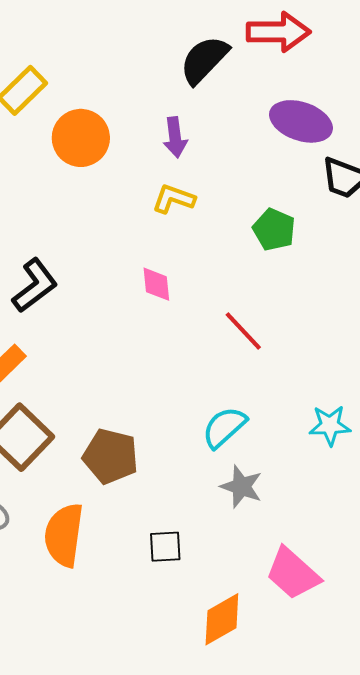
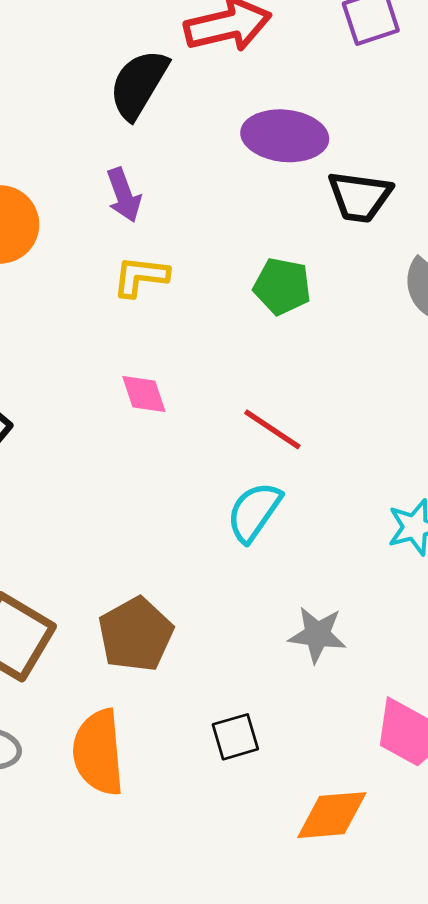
cyan semicircle: (224, 427) -> (254, 512), moved
brown pentagon: (111, 456) -> (136, 634), turned -30
orange diamond: (222, 619) -> (332, 815), turned 38

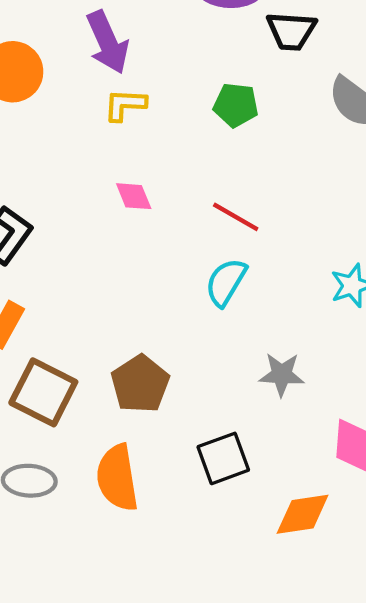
purple arrow: (124, 195) -> (108, 42), size x1.5
black square: (235, 737) -> (223, 458), size x1.4

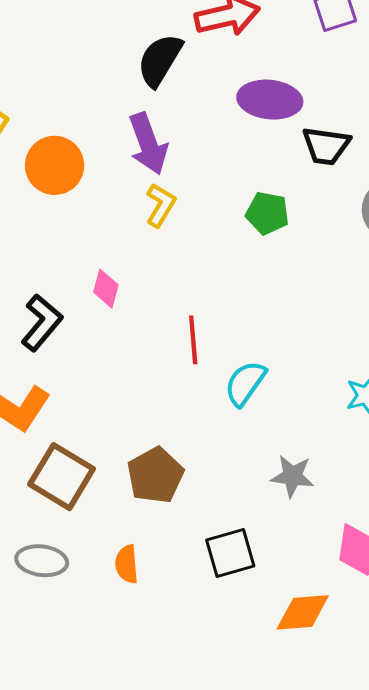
yellow L-shape: (125, 105) -> (160, 205), turned 114
pink diamond: (134, 196) -> (106, 289), moved, turned 33
red line: (236, 217) -> (193, 340), moved, turned 51
orange semicircle: (117, 478) -> (127, 564), size x0.6

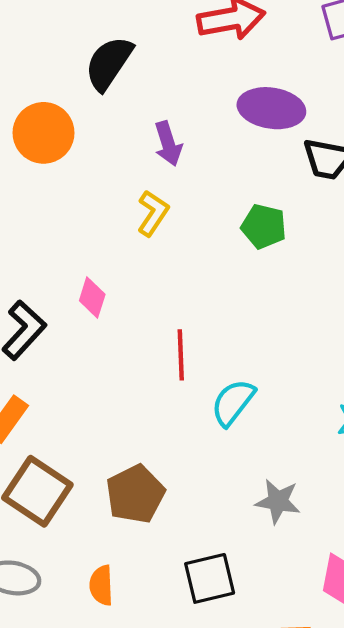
black semicircle: (160, 60) -> (109, 63), moved
purple arrow: (148, 144) -> (168, 144), moved, size x0.7
orange circle: (55, 165) -> (44, 133), moved

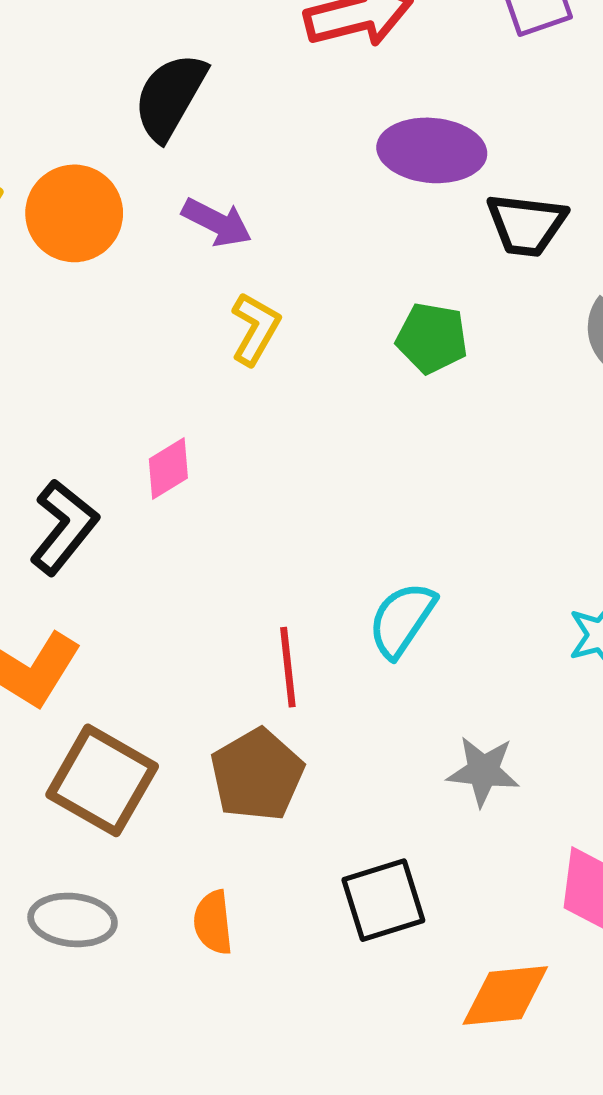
purple arrow: (168, 144) -> (217, 222), moved, turned -42
pink diamond: (92, 298) -> (168, 468), turned 45
red line: (181, 355) -> (288, 667), moved

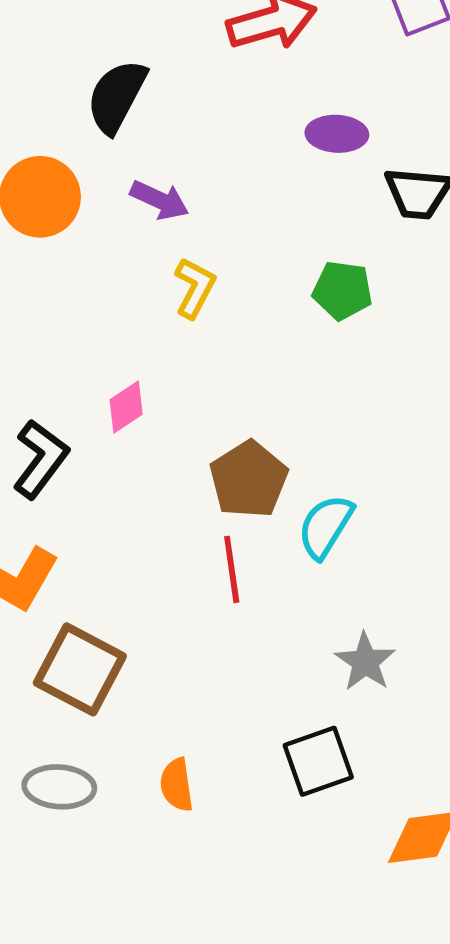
purple ellipse: (432, 150) -> (337, 134), size x0.7
gray star: (483, 771) -> (365, 662), moved, turned 30
brown pentagon: (257, 775) -> (249, 479), moved

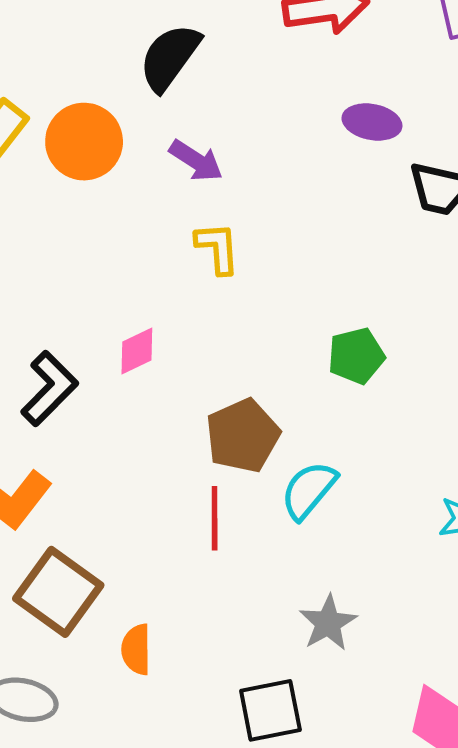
yellow L-shape: (195, 288) -> (217, 248), turned -40
green pentagon: (342, 290) -> (356, 356), moved, turned -30
orange semicircle: (177, 785) -> (136, 649), moved

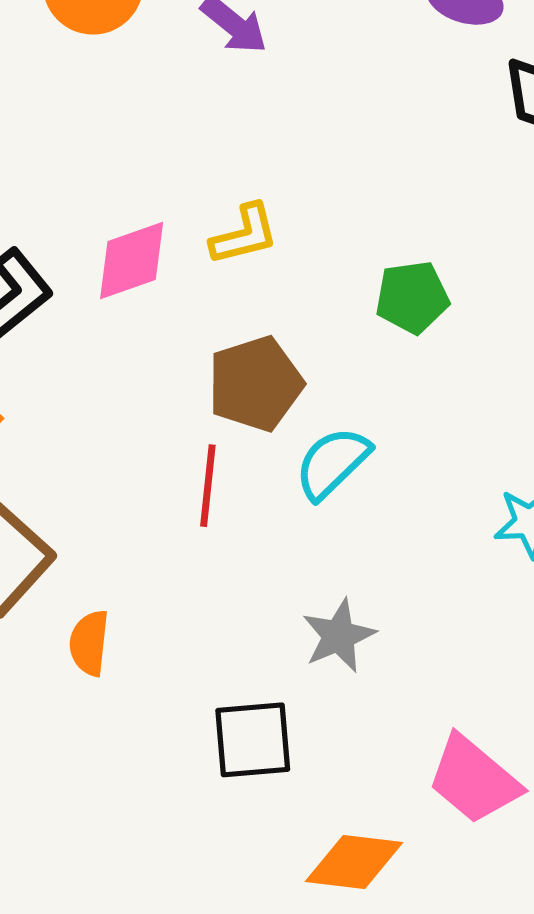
yellow L-shape: (217, 248) -> (244, 235), moved, turned 74
pink diamond: (137, 351) -> (132, 261), size x1.4

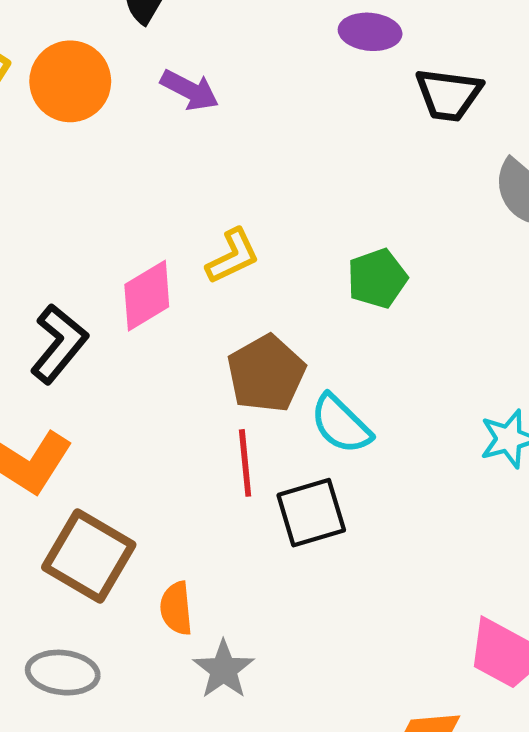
cyan semicircle: (332, 463) -> (341, 424), turned -80
gray star: (339, 636) -> (224, 669), moved
black square: (253, 740) -> (311, 513), moved

